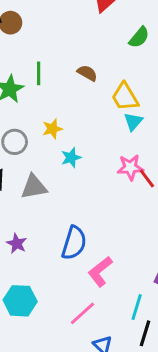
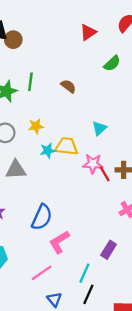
yellow trapezoid: (125, 97) -> (67, 146), moved, turned 120

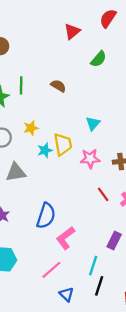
yellow trapezoid: (67, 146) -> (63, 144), turned 80
red line: (105, 174) -> (103, 194), moved

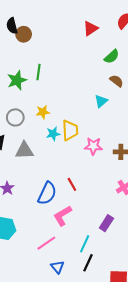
brown semicircle: (58, 86) -> (116, 81), moved
cyan triangle: (93, 124) -> (101, 101), moved
red line: (103, 194) -> (72, 184), moved

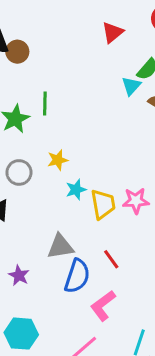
cyan triangle: (101, 101) -> (131, 86), moved
yellow trapezoid: (70, 130) -> (103, 204), moved
gray triangle: (24, 151) -> (60, 246), moved

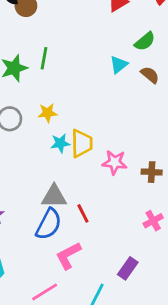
cyan triangle: (131, 86) -> (119, 65), moved
yellow trapezoid: (103, 204) -> (82, 143), moved
gray triangle: (60, 246) -> (54, 196), moved

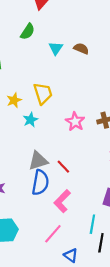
green semicircle: (145, 41) -> (28, 32), moved
yellow trapezoid: (82, 143) -> (43, 93), moved
pink star: (115, 162) -> (75, 122), turned -30

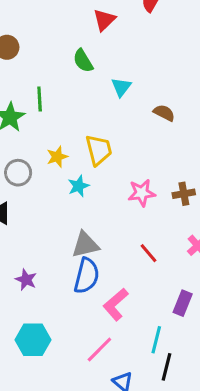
green semicircle: (28, 32) -> (83, 61), turned 112
brown semicircle: (81, 49) -> (164, 113), moved
pink star: (75, 122) -> (142, 193), turned 30
red line: (63, 167) -> (149, 253), moved

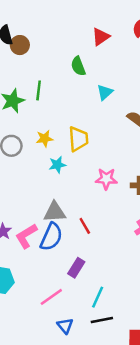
red line: (149, 253) -> (85, 226), moved
purple rectangle: (183, 303) -> (76, 268), moved
pink L-shape: (116, 304) -> (26, 236), moved
black line: (166, 367) -> (102, 320), turned 55

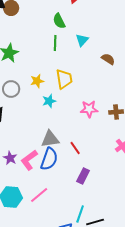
green line: (39, 90) -> (55, 43), moved
purple rectangle: (76, 268) -> (83, 176), moved
pink line: (51, 297) -> (39, 195), moved
cyan line: (98, 297) -> (80, 214), moved

